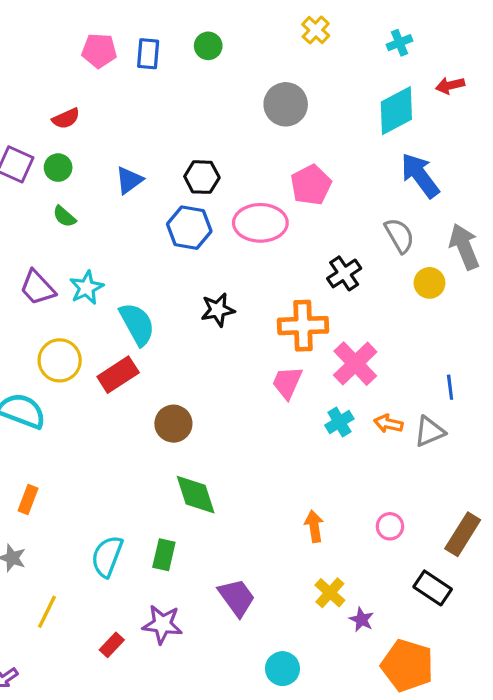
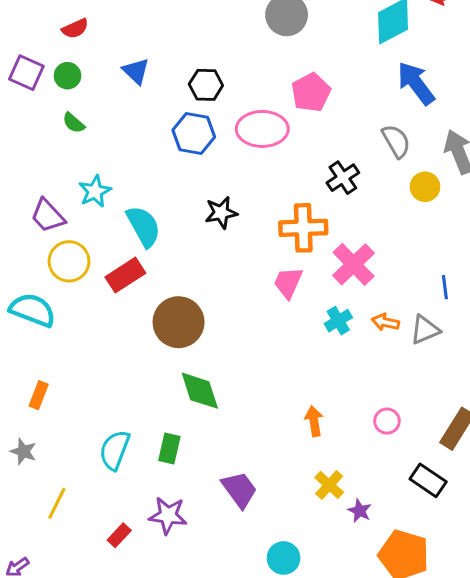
blue triangle: (129, 180) -> (136, 71), moved, turned -40
purple trapezoid: (37, 288) -> (48, 216), moved
brown circle: (173, 424) -> (179, 322), size x1.4

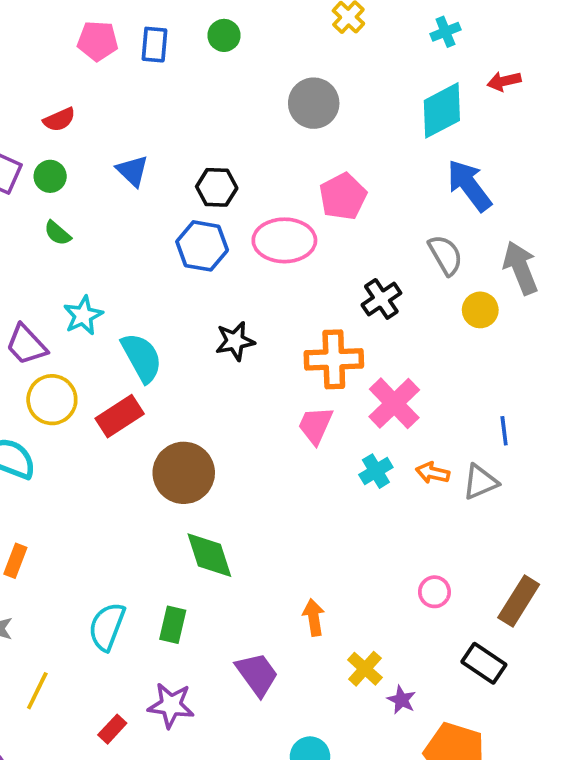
orange arrow: (314, 421) -> (314, 617), moved

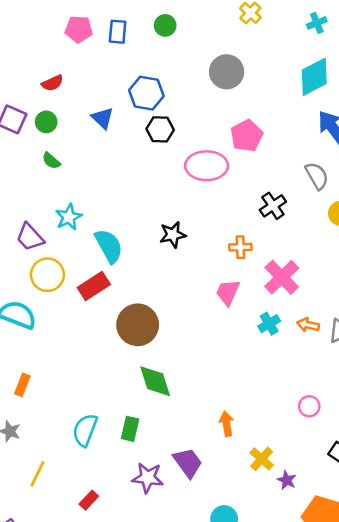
blue hexagon: (202, 246) -> (146, 93), moved
orange cross: (334, 359) -> (240, 247), size x0.6
purple star: (171, 705) -> (148, 478), moved

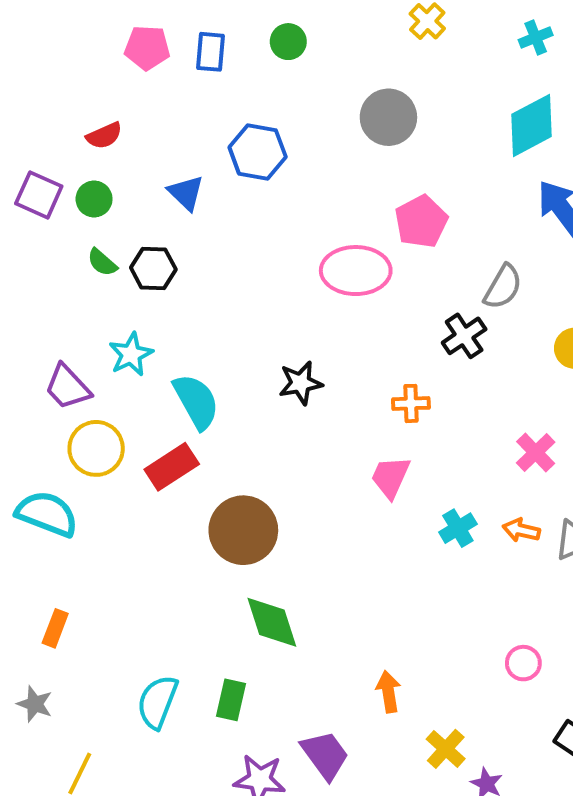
black hexagon: (160, 129) -> (153, 269), moved
gray semicircle: (317, 176) -> (503, 287), moved, turned 60
pink cross: (282, 277) -> (536, 453), moved, size x0.7

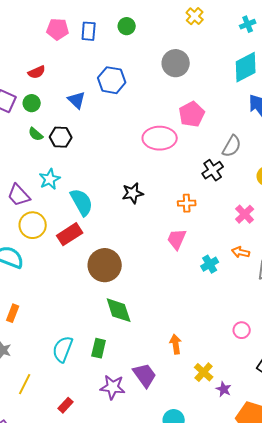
pink cross: (536, 453) -> (245, 214), moved
orange arrow: (521, 530) -> (241, 252), moved

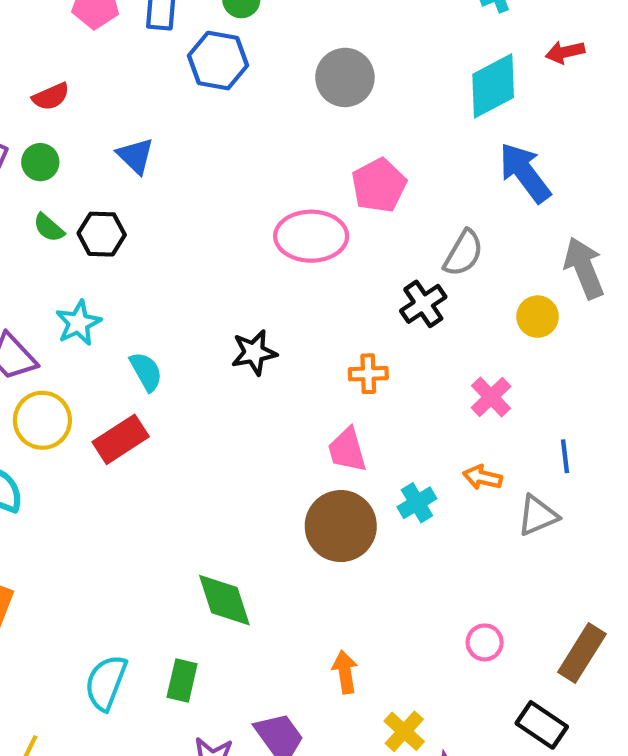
blue hexagon: (112, 80) -> (218, 61), moved
cyan semicircle: (82, 202) -> (146, 372), size x0.7
pink trapezoid: (177, 239) -> (347, 450), turned -40
brown circle: (105, 265) -> (341, 526), moved

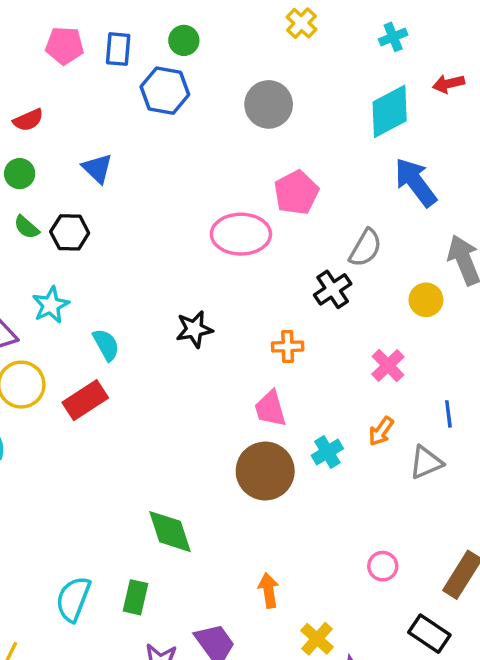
orange arrow: (483, 477) -> (381, 431), turned -68

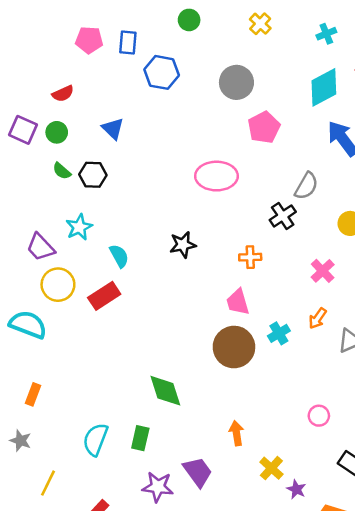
green circle: (184, 40) -> (189, 20), moved
pink pentagon: (296, 193) -> (264, 127), moved

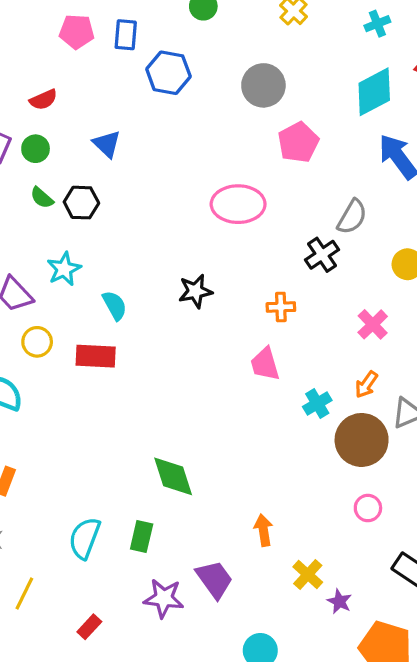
yellow circle: (58, 285) -> (37, 342), size x0.7
red rectangle: (104, 296) -> (96, 356), turned 36
brown circle: (234, 347) -> (362, 440), moved

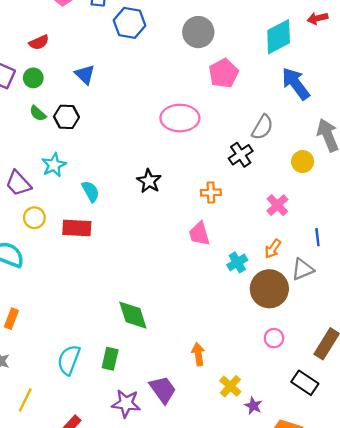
black star: (195, 291) -> (149, 181), turned -30

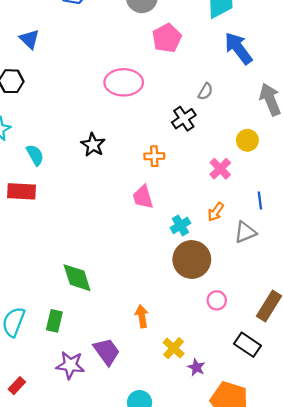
gray semicircle: (262, 127) -> (205, 91), size x0.7
yellow circle: (303, 162) -> (247, 140), moved
brown circle: (269, 289) -> (192, 259), moved

